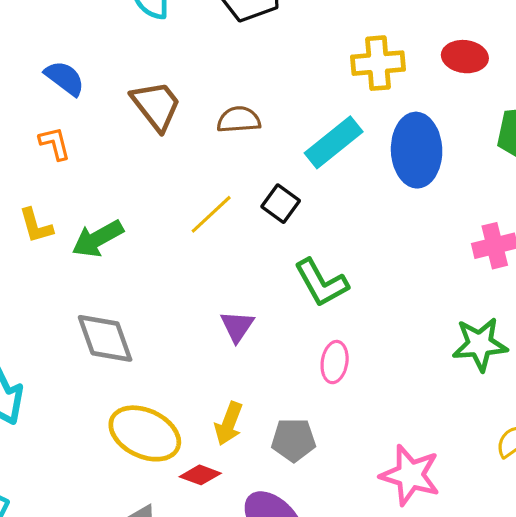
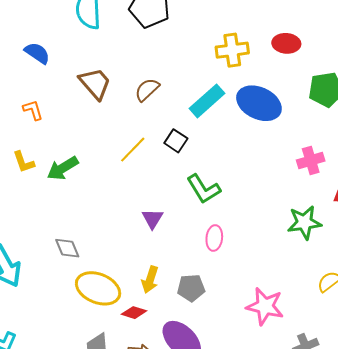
blue semicircle: (65, 78) -> (37, 53), moved
brown semicircle: (239, 120) -> (147, 90), turned -36
blue ellipse: (417, 150) -> (259, 103), turned -60
gray diamond: (105, 338) -> (67, 248), moved, size x0.7

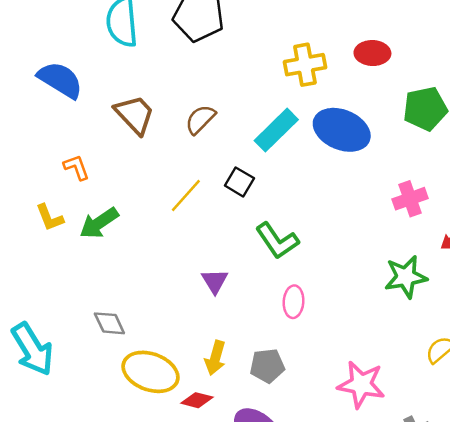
blue semicircle: (37, 53) -> (60, 80), size x1.4
orange L-shape: (33, 110) -> (76, 167), moved

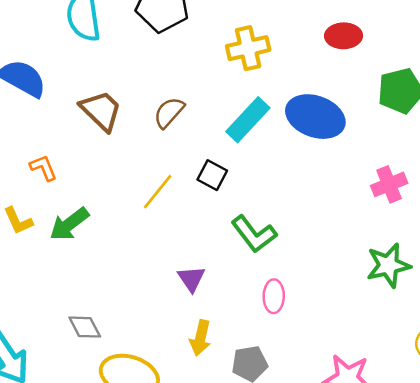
yellow cross: (305, 65) -> (248, 48), moved
yellow arrow: (215, 358) -> (200, 338), moved

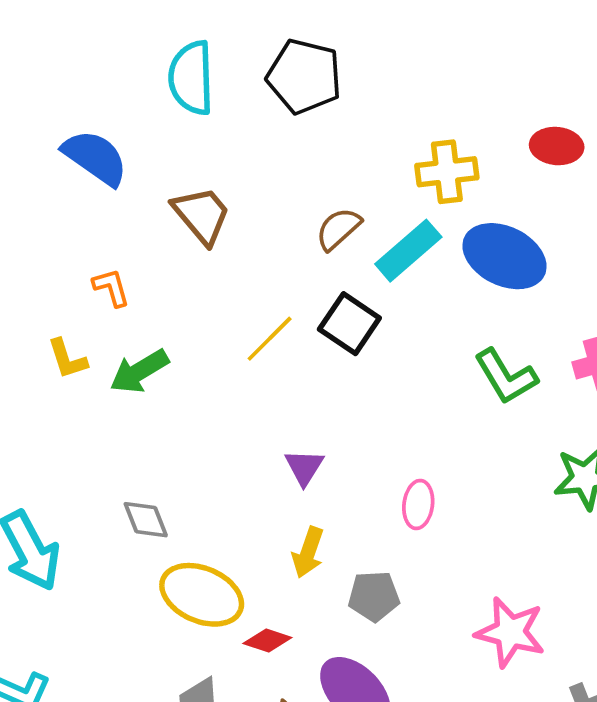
yellow cross: (248, 48) -> (447, 172), moved
brown semicircle: (169, 112) -> (338, 229), moved
black square: (212, 175) -> (349, 324), size x1.4
green L-shape: (254, 234) -> (506, 377), moved

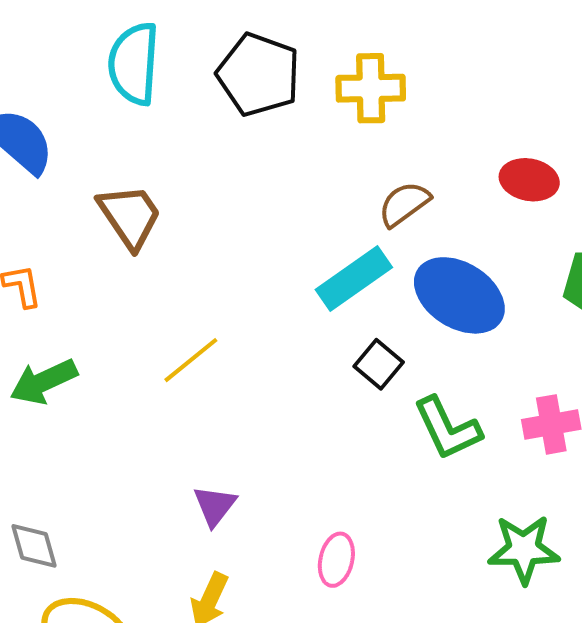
yellow cross: (447, 172) -> (371, 88), moved
brown semicircle: (338, 229) -> (404, 204), moved
black square: (349, 324) -> (379, 364), moved, size x0.7

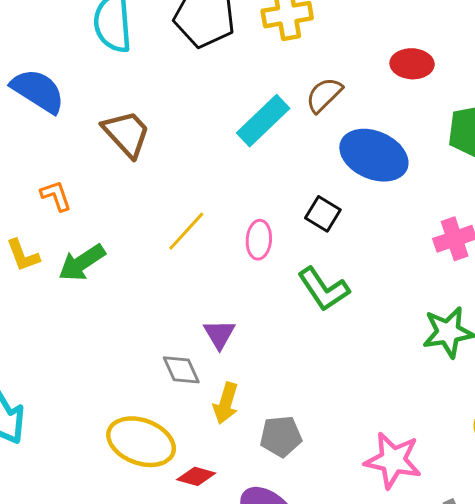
cyan rectangle: (354, 278) -> (263, 121), moved
green L-shape: (447, 428) -> (323, 289), moved
gray diamond: (34, 546) -> (181, 370), moved
pink ellipse: (336, 560) -> (259, 240), moved

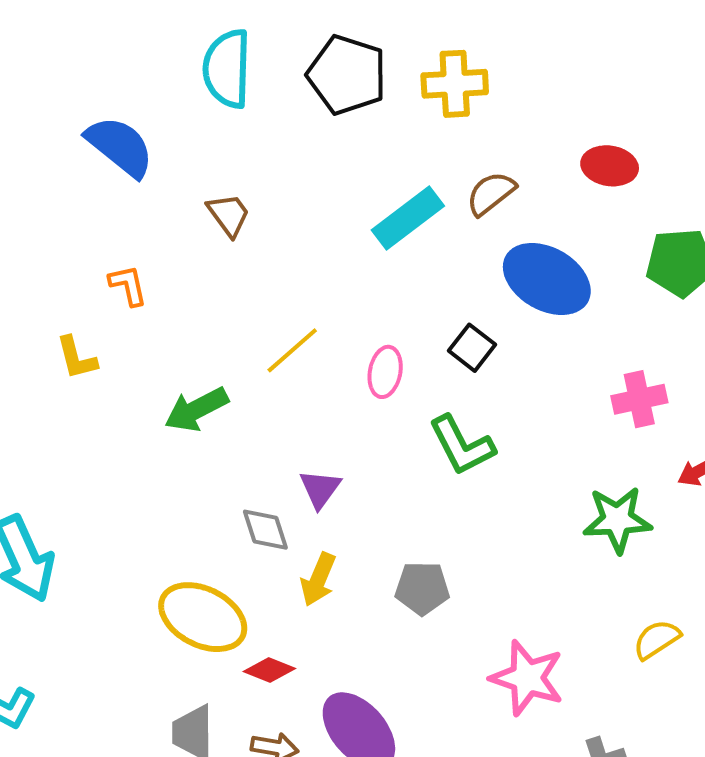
brown trapezoid: (126, 133) -> (229, 215), size x0.7
green arrow: (82, 263) -> (196, 409), moved
gray pentagon: (281, 436) -> (422, 588), moved

